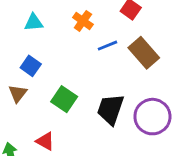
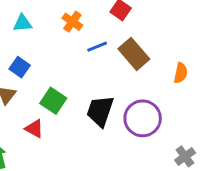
red triangle: (45, 141) -> (34, 129), moved

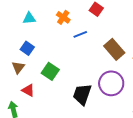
brown rectangle: (134, 54) -> (114, 49), moved
black trapezoid: (100, 111) -> (82, 94), moved
red triangle: (34, 129) -> (28, 90), moved

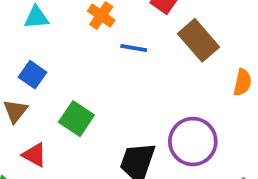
blue line: (80, 34) -> (134, 48), turned 32
brown rectangle: (114, 49) -> (199, 40), moved

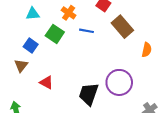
green square: (76, 119) -> (55, 34), moved
red triangle: (34, 155) -> (46, 82), moved

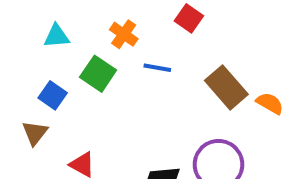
brown rectangle: (122, 27) -> (226, 87), moved
orange semicircle: (147, 50) -> (270, 103), turned -72

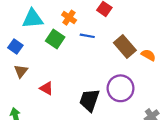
cyan triangle: (57, 36) -> (33, 19), size x1.5
blue square: (53, 95) -> (15, 47), moved

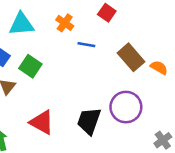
green square: (55, 39) -> (30, 66), moved
red triangle: (47, 88) -> (42, 122), moved, size x1.5

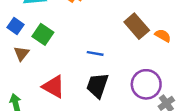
blue line: (86, 45) -> (95, 53), moved
purple circle: (126, 107) -> (146, 84), moved

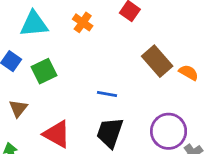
green square: (43, 34) -> (44, 71), turned 30
brown triangle: (21, 53) -> (18, 108), moved

